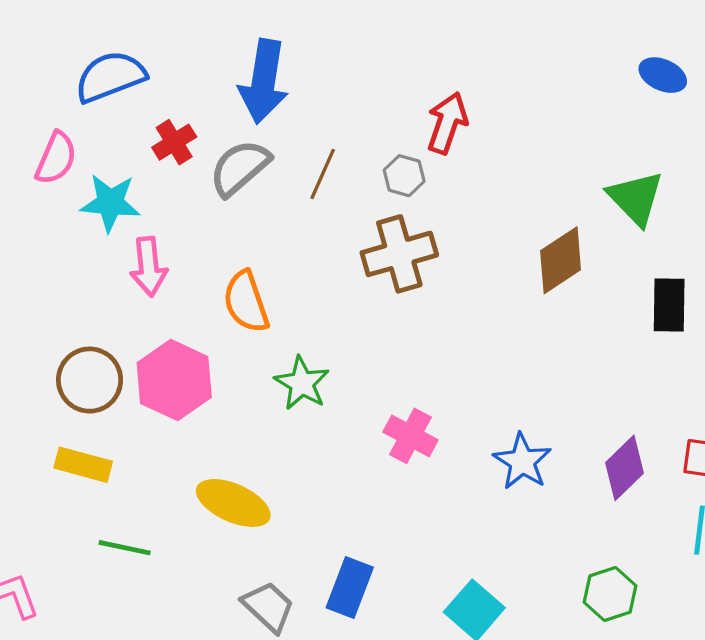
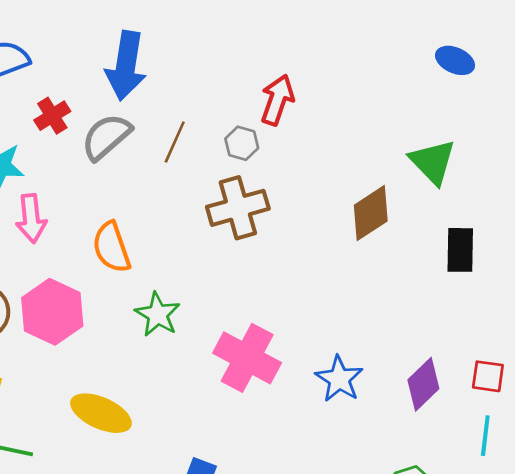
pink cross: (410, 436) -> (247, 358), size x1.5

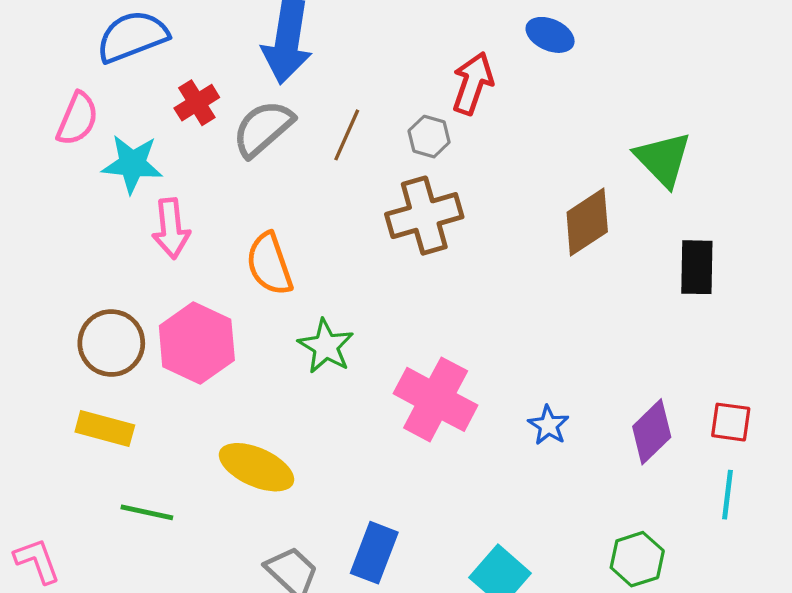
blue ellipse: (455, 60) -> (550, 35), moved
blue star: (339, 379) -> (548, 425), size x0.7

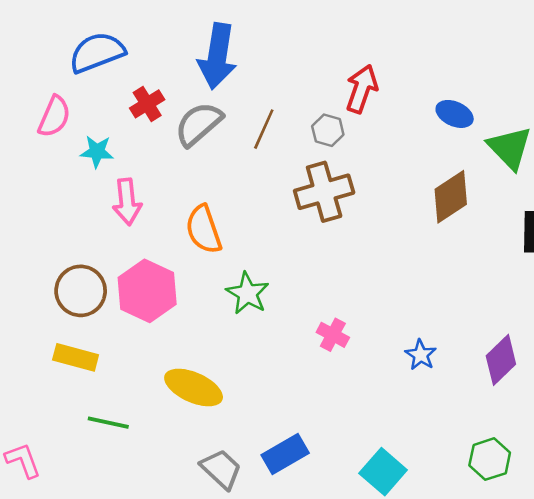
blue ellipse: (550, 35) -> (455, 114), moved
cyan star: (132, 164) -> (97, 152), size x0.7
pink cross: (436, 399) -> (333, 335), size x0.5
blue rectangle: (374, 553) -> (285, 454), turned 39

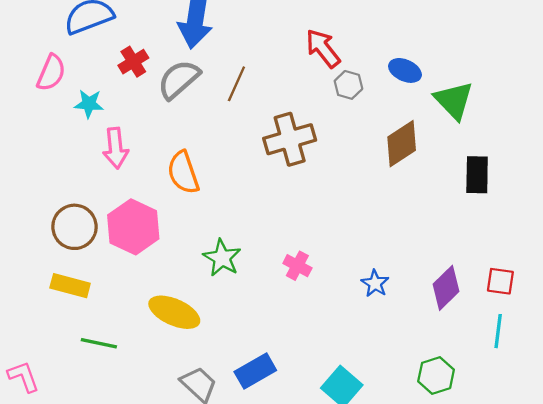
red arrow: (362, 89) -> (323, 48), turned -57
gray hexagon: (328, 130) -> (348, 85), moved
green star: (248, 293) -> (222, 258), moved

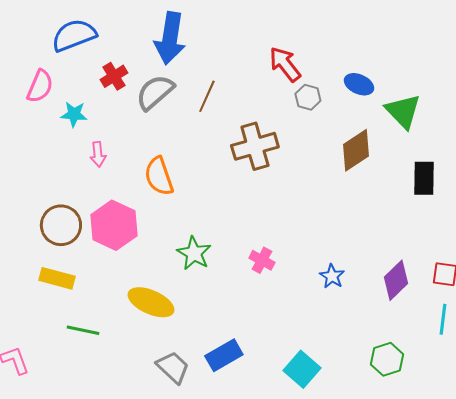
pink arrow: (116, 148) -> (98, 154), size x0.7

